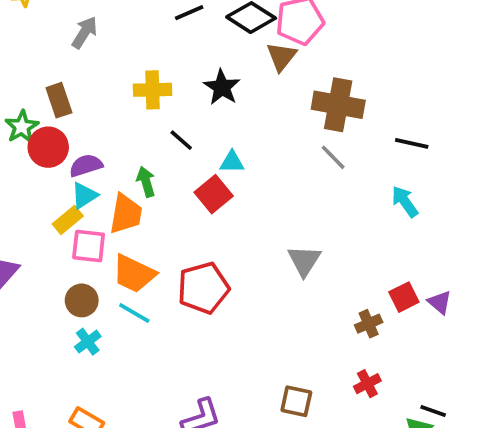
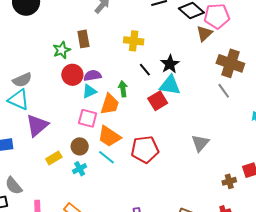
black star: (222, 87) -> (170, 64), moved
red circle: (48, 147) -> (72, 75), moved
cyan triangle: (232, 162) -> (170, 85), size x1.6
yellow rectangle: (68, 220) -> (54, 158), moved

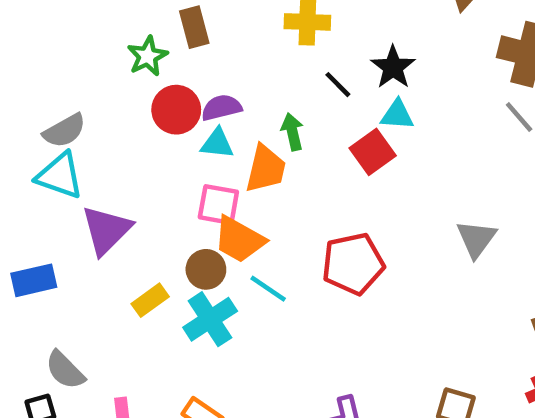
cyan triangle: (170, 85) -> (397, 115), size x0.7
cyan triangle: (89, 91) -> (217, 144), turned 35
orange trapezoid: (109, 136) -> (239, 240), moved
cyan cross: (80, 169) -> (210, 319), size x1.6

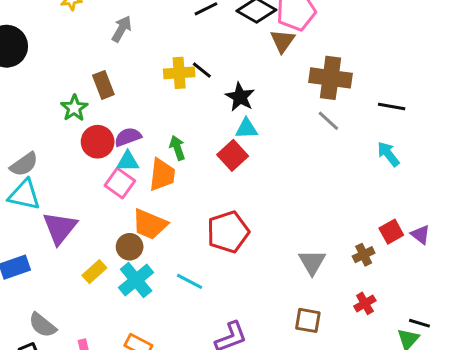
black line: (338, 85) -> (202, 70), moved
pink square: (218, 205) -> (120, 183), moved, turned 32
gray triangle: (476, 239) -> (312, 262), moved
cyan line: (268, 289) -> (190, 281), moved

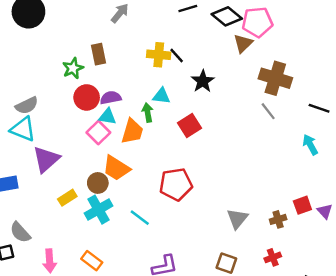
cyan triangle: (246, 129) -> (161, 96), moved

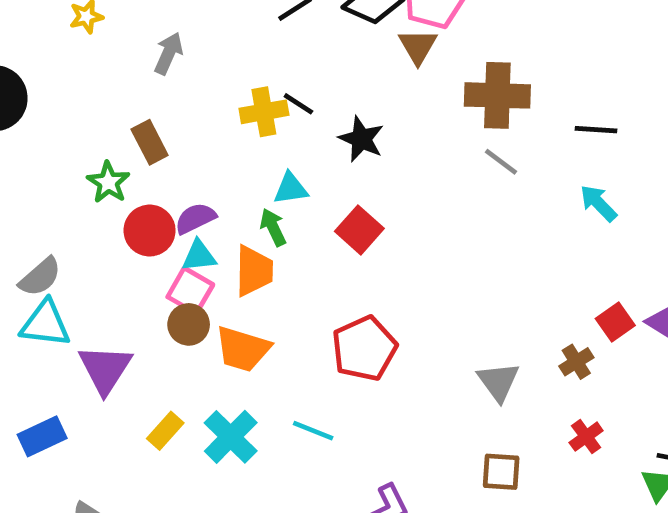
brown circle: (98, 183) -> (189, 324), moved

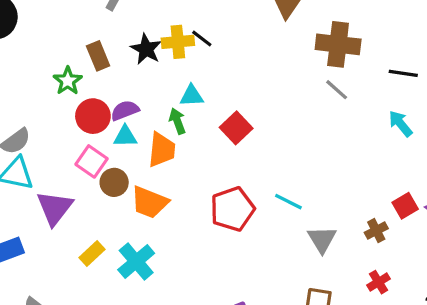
black star: (361, 139) -> (146, 49), moved
pink square: (190, 291) -> (92, 161), moved
cyan line: (313, 431) -> (288, 202), moved

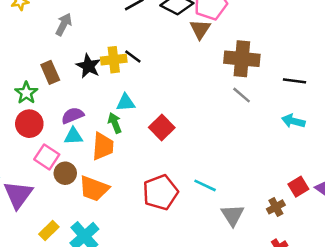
red circle: (93, 116) -> (29, 124), moved
cyan arrow: (401, 124) -> (293, 121), turned -35

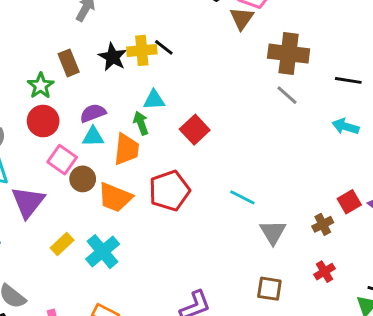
red pentagon: (160, 192) -> (169, 191), moved

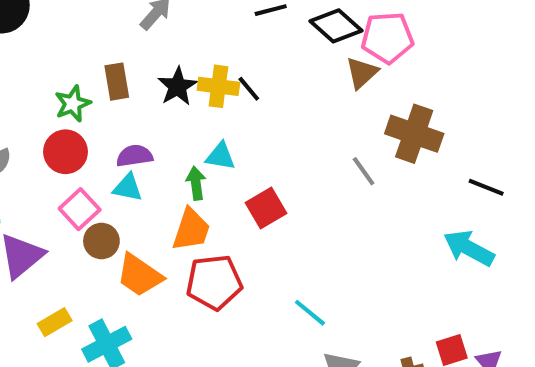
gray line: (287, 95) -> (364, 171), moved
cyan arrow: (345, 127) -> (469, 248), size x1.4
orange trapezoid: (126, 149) -> (191, 230), moved

